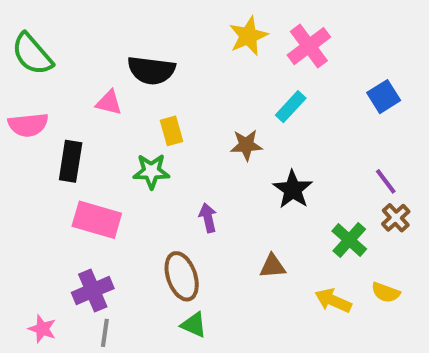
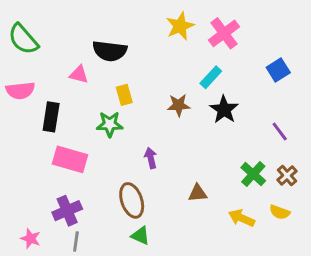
black star: (293, 189) -> (224, 110), moved
brown cross: (396, 218) -> (287, 176), moved

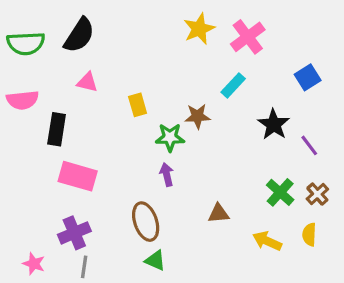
green semicircle: (23, 39) -> (26, 43), turned -52
black semicircle: (110, 51) -> (79, 35), moved, turned -64
black star: (224, 110) -> (274, 124), moved
green star: (110, 124) -> (170, 137), moved
yellow semicircle: (280, 212) -> (309, 235), turned 72

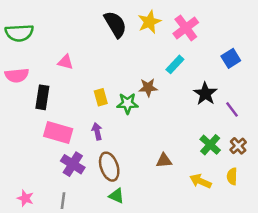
black semicircle: (79, 35) -> (115, 24), moved, turned -64
yellow rectangle: (138, 105) -> (101, 97), moved
purple arrow: (167, 175) -> (97, 131), moved
purple cross: (74, 233) -> (73, 164), moved, turned -35

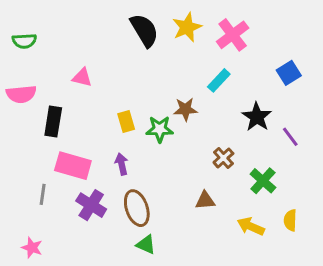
green semicircle: (19, 33) -> (24, 41), size x0.7
brown cross: (238, 146) -> (223, 158), moved
gray line: (63, 201) -> (43, 194), moved

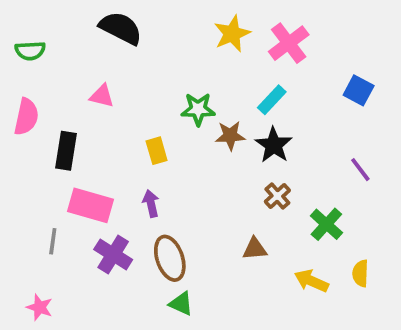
black semicircle: (144, 30) -> (121, 28), moved, turned -32
blue square: (289, 73) -> (359, 90), turned -30
pink semicircle: (21, 94) -> (26, 117), turned -72
black star: (257, 117) -> (274, 145), moved
green star: (160, 129) -> (198, 109), moved

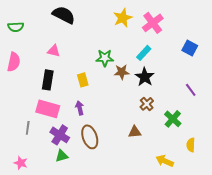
black rectangle: (66, 151) -> (48, 80), moved
yellow arrow: (311, 281) -> (165, 161), moved
green triangle: (181, 304) -> (62, 156), moved, turned -40

